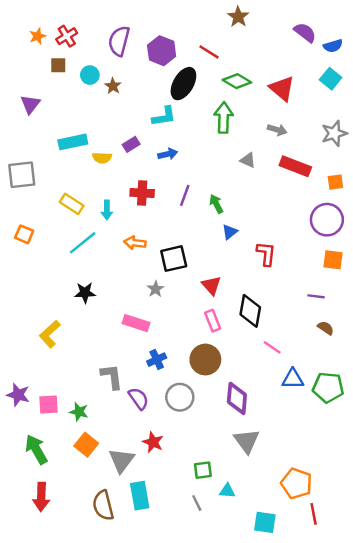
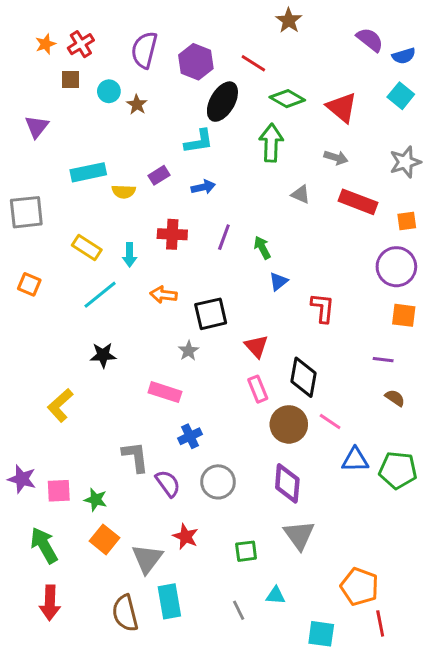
brown circle: (205, 360) -> (289, 424), moved
green square: (203, 470) -> (246, 551), moved

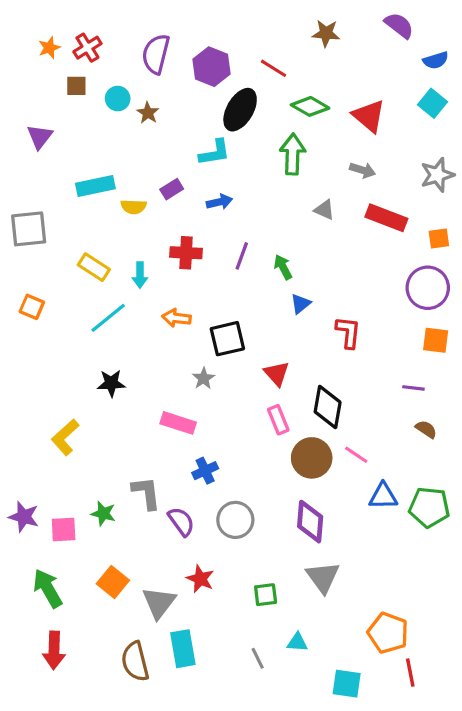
brown star: (289, 20) -> (326, 33), moved, turned -30
purple semicircle: (370, 40) -> (399, 25), moved
green star: (96, 500) -> (103, 514), moved

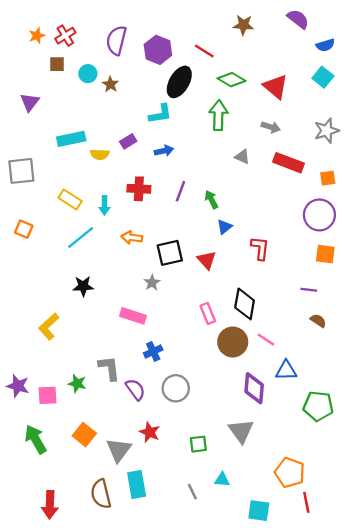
red triangle: (277, 374) -> (207, 260), moved
green pentagon: (429, 507) -> (318, 406), moved
purple diamond: (310, 522) -> (254, 388), moved
red arrow: (54, 650) -> (50, 505), moved

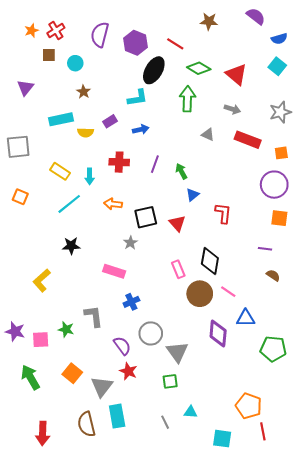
brown star: (110, 84) -> (83, 92), moved
purple semicircle: (135, 389) -> (122, 346), moved
gray triangle: (241, 431) -> (177, 352), moved

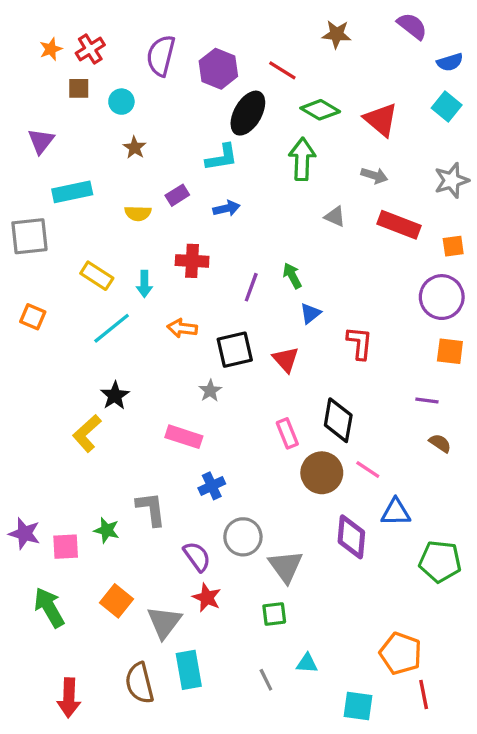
cyan rectangle: (61, 119) -> (72, 192), moved
purple line: (155, 164) -> (251, 287), moved
black star: (71, 246) -> (115, 396), turned -30
yellow L-shape: (42, 280) -> (87, 433), moved

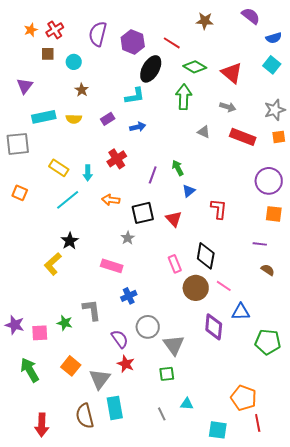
yellow semicircle: (138, 213) -> (74, 119), moved
orange square: (453, 246) -> (279, 137), moved
red cross: (192, 261) -> (117, 159), turned -36

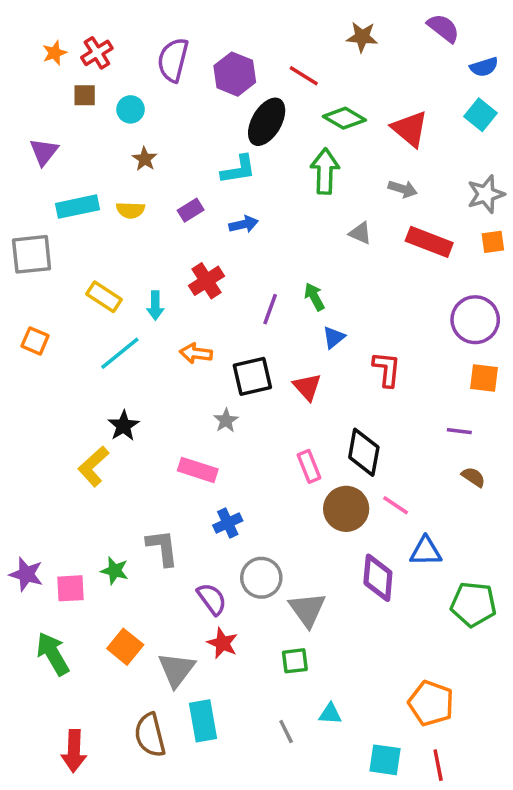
red line: (258, 423) -> (438, 765), moved

